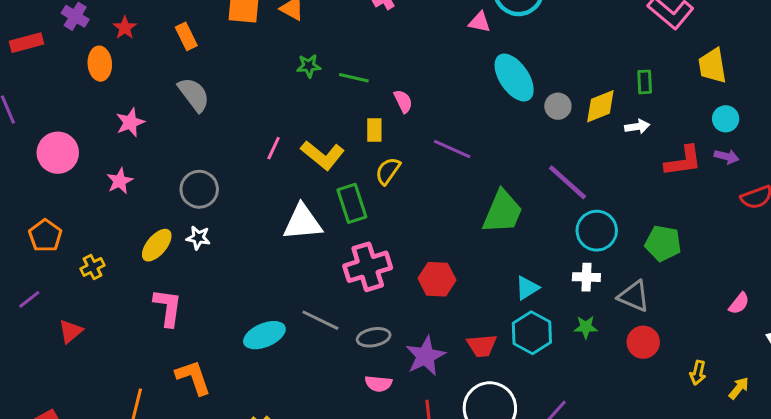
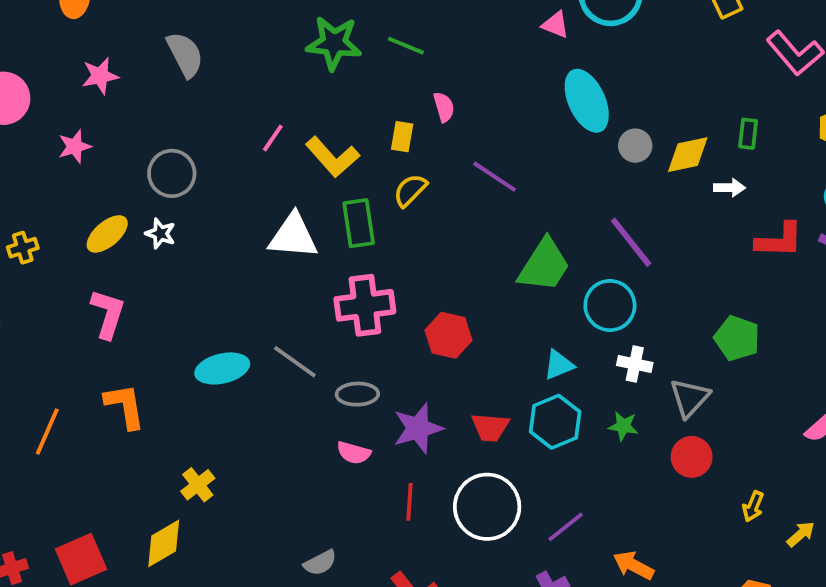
green star: (309, 66) -> (334, 43), size x1.8
green line: (354, 78) -> (406, 46), moved
cyan circle: (597, 231) -> (610, 305), moved
gray triangle: (634, 296) -> (690, 398), turned 40

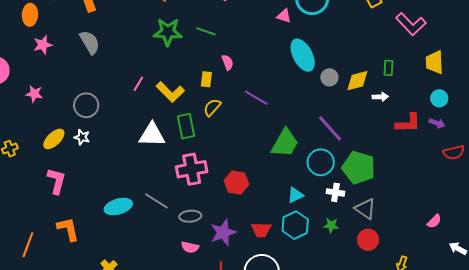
pink star: (100, 76) -> (43, 45), moved
pink star: (75, 146) -> (34, 94), turned 30
green pentagon: (737, 338) -> (359, 168), moved, size x1.4
gray triangle: (690, 398) -> (365, 209), turned -35

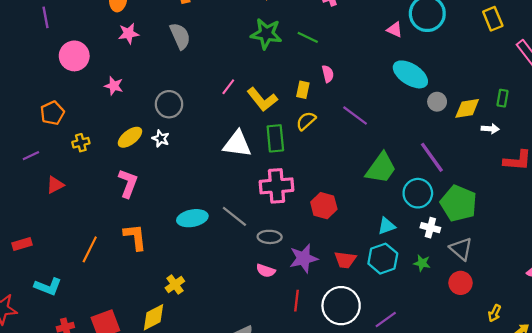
cyan ellipse: (303, 55) -> (410, 74), turned -36

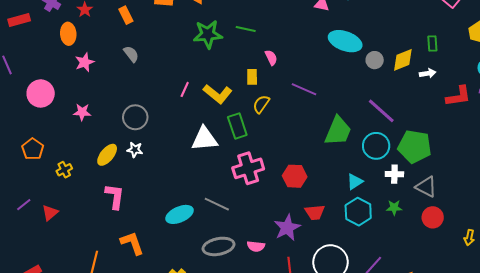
gray semicircle: (180, 36) -> (131, 54), size x0.7
purple line: (31, 156) -> (24, 205), moved
gray ellipse: (270, 237) -> (219, 246), moved, size x1.4
red trapezoid: (345, 260) -> (315, 212), moved

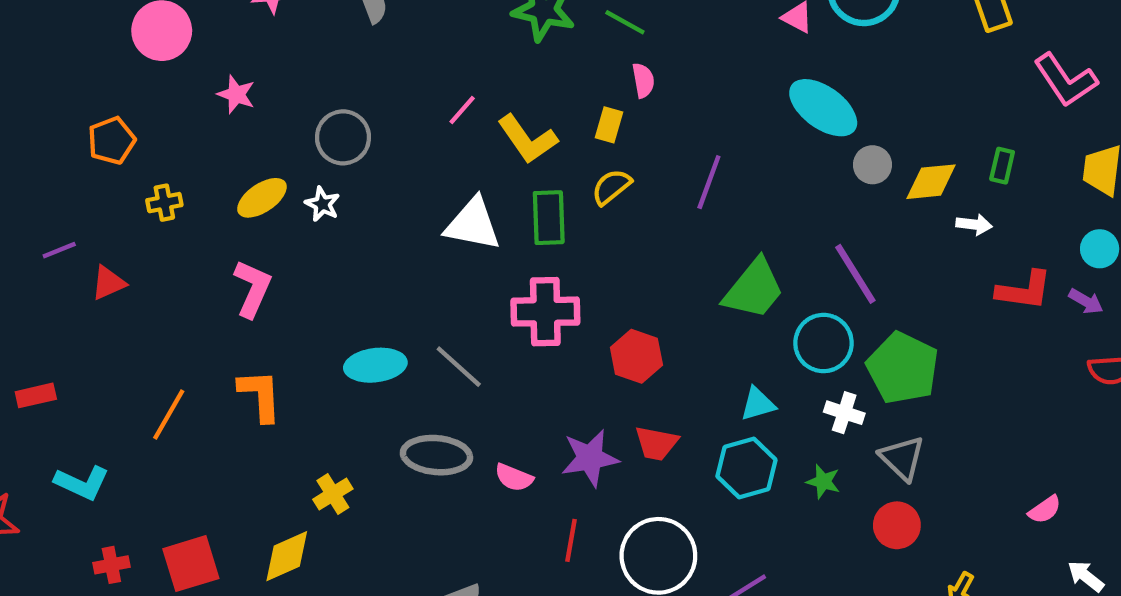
pink semicircle: (271, 58) -> (643, 80), moved
purple line: (304, 89) -> (709, 182), turned 70

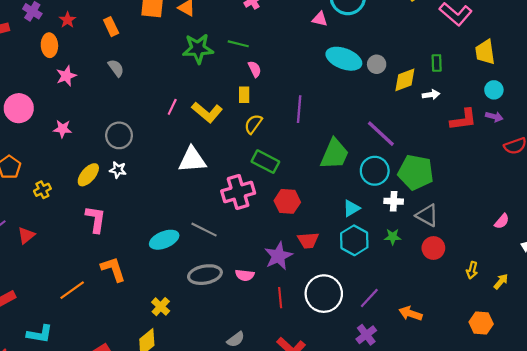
gray circle: (872, 165) -> (377, 64), moved
green rectangle: (549, 218) -> (265, 162), moved, turned -45
orange line: (169, 414) -> (72, 290), turned 40

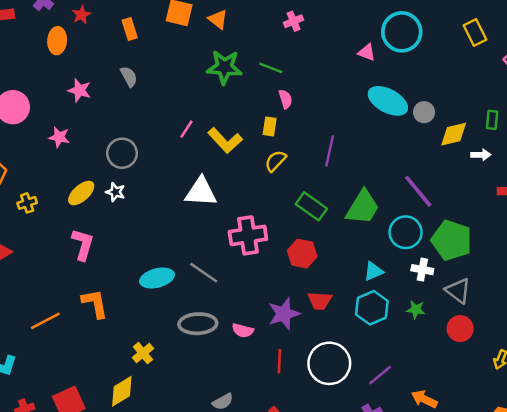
pink star: (66, 76) -> (79, 90), moved, turned 30
green rectangle: (265, 162) -> (311, 206), moved

